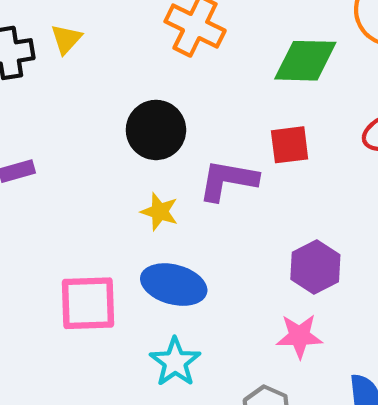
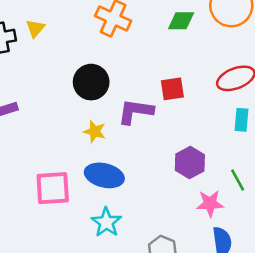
green diamond: (305, 61) -> (181, 21), moved, size x0.7
pink star: (299, 336) -> (210, 203), moved

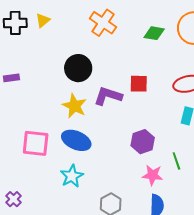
yellow star: (95, 131) -> (74, 106), size x1.4

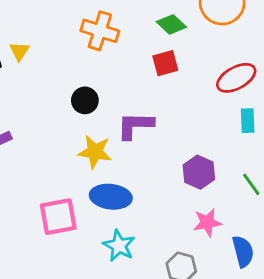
green diamond: (154, 33) -> (171, 24), turned 50
black circle: (78, 68) -> (85, 100), size x0.7
red square: (139, 84) -> (165, 63), moved
pink star: (153, 175) -> (207, 222), moved

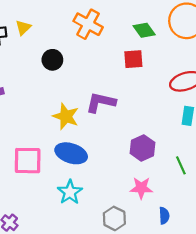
black circle: (85, 100) -> (52, 60), moved
blue semicircle: (243, 251) -> (164, 216), size x0.7

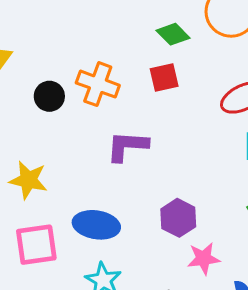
orange cross: (88, 24) -> (98, 84), moved
yellow star: (66, 116) -> (28, 180), moved
purple hexagon: (143, 148) -> (178, 218), moved

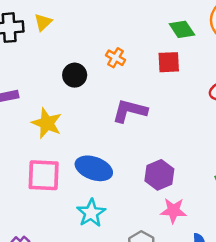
orange cross: (98, 84) -> (116, 58), size x0.6
black circle: (49, 96) -> (75, 75), moved

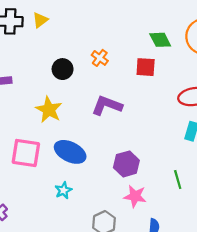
yellow star: (47, 123) -> (49, 110), moved
cyan star: (91, 213) -> (63, 190), size x0.7

